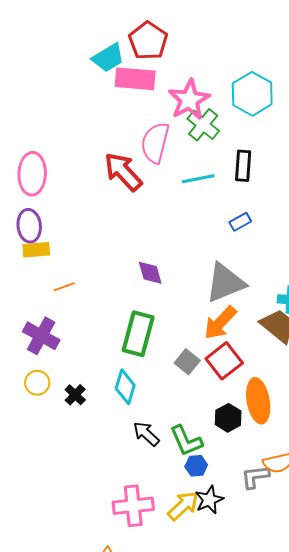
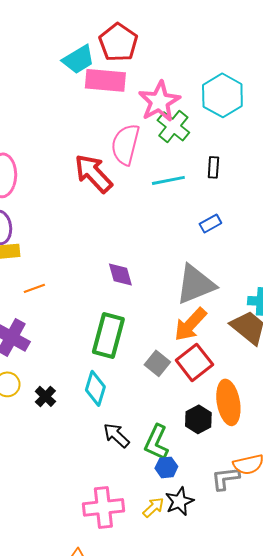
black rectangle: (243, 166) -> (213, 167), size x0.7
green L-shape: (186, 441) -> (156, 442), turned 48
yellow arrow: (183, 506) -> (153, 507), size x0.7

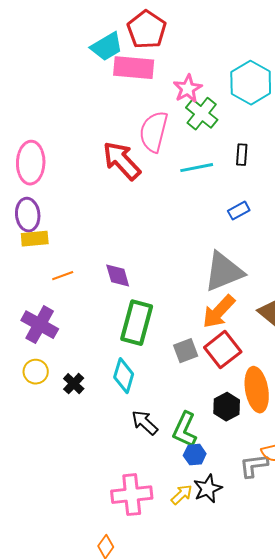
pink star: (159, 101) -> (188, 89), size x0.7
purple diamond: (120, 274) -> (118, 276), moved
gray square: (157, 363) -> (186, 351), turned 30

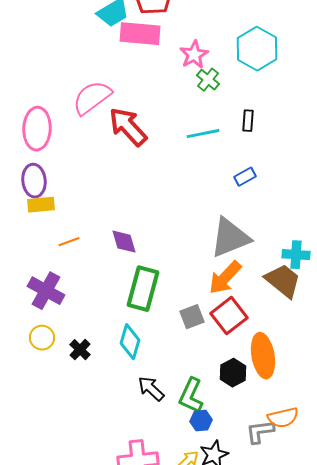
green cross: (202, 114) -> (208, 80), size x0.7
pink semicircle: (154, 132) -> (92, 98), moved, turned 39

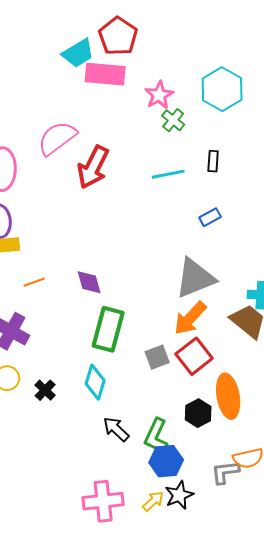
red arrow: (128, 127) -> (93, 167), turned -111
blue hexagon: (201, 421) -> (166, 461), size x1.5

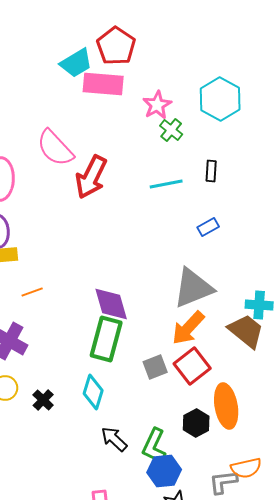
pink semicircle: (57, 138) -> (55, 148), turned -96
purple diamond: (89, 282) -> (111, 304), moved, size x1.4

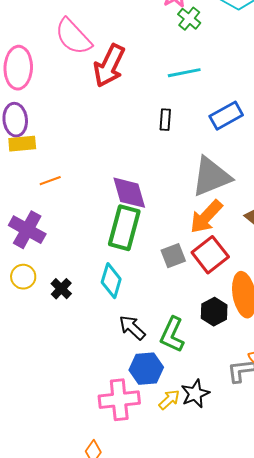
black rectangle: (211, 171) -> (165, 120), moved
blue rectangle: (208, 227) -> (226, 116), size x1.5
blue hexagon: (164, 471) -> (146, 369), moved

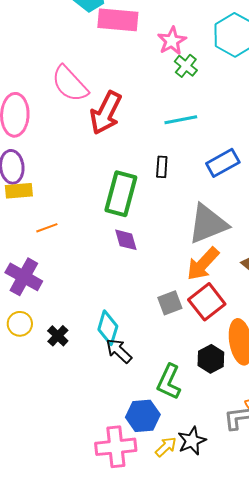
purple diamond: (129, 193) -> (126, 240), size x0.7
green rectangle: (124, 228) -> (121, 194), moved
black arrow: (132, 328) -> (119, 351), moved

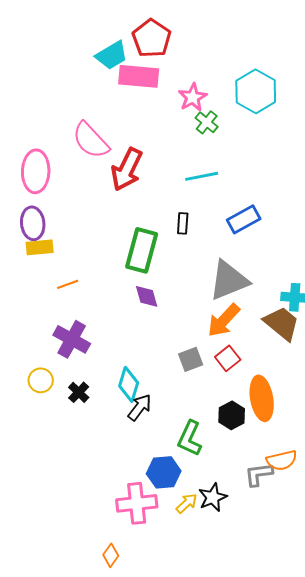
purple cross: (24, 277) -> (72, 339), moved
red square: (207, 302) -> (228, 358), size x0.7
black arrow: (119, 351) -> (140, 407), turned 84

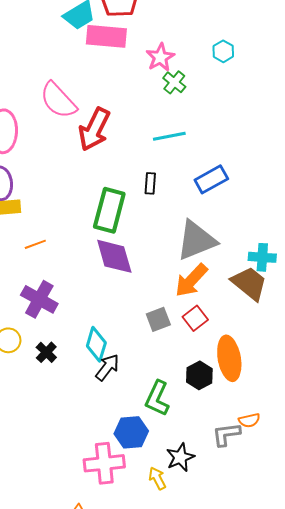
cyan hexagon: (256, 91) -> (223, 51), size x0.5
purple diamond: (147, 296) -> (114, 256), size x1.6
orange semicircle: (282, 460) -> (249, 420), size x0.7
yellow arrow: (187, 503) -> (157, 478), moved, turned -75

